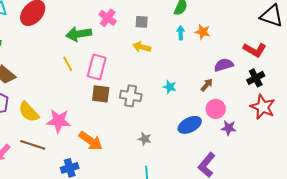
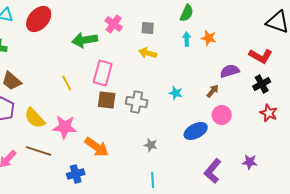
yellow line: (68, 64) -> (67, 83), moved
red star: (263, 107) -> (269, 113), size x0.7
purple star: (229, 128) -> (250, 162), moved

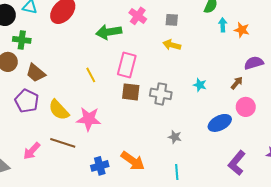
orange star: (209, 38) -> (242, 30), moved
cyan arrow: (187, 39) -> (223, 25), moved
orange arrow: (97, 147) -> (133, 161), moved

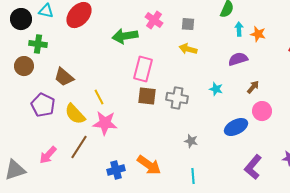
purple semicircle: (254, 63) -> (238, 59), moved
brown trapezoid: (36, 73) -> (64, 77), moved
yellow line: (91, 75) -> (99, 97), moved
brown line: (63, 143) -> (79, 147), turned -75

